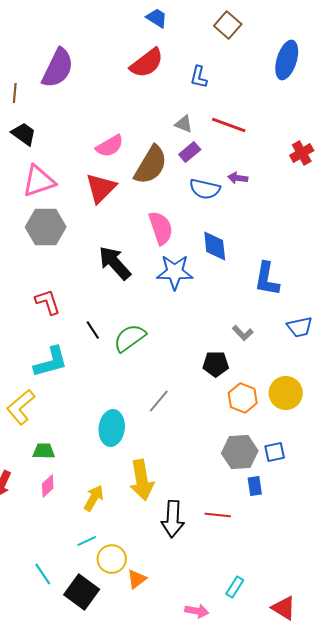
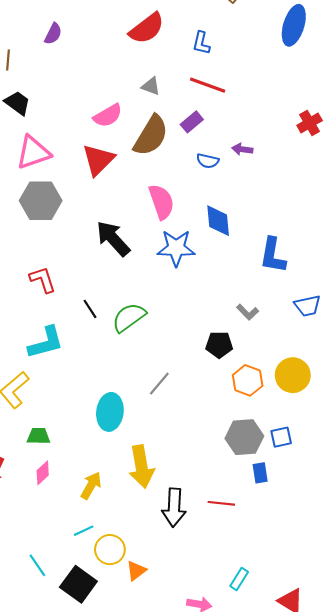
purple semicircle: (58, 68) -> (53, 34), size x0.5
gray triangle: (184, 124) -> (151, 86), moved
red line: (229, 125) -> (208, 85), moved
blue semicircle: (205, 189) -> (208, 161), size x0.7

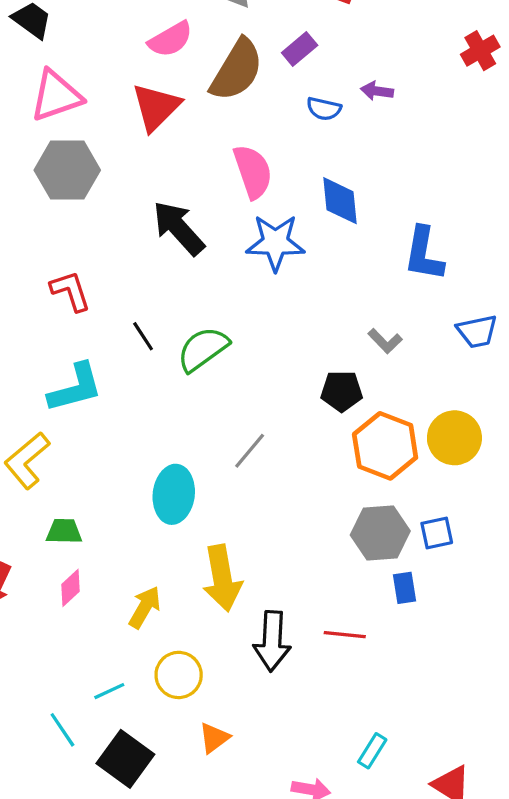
orange hexagon: (248, 380) -> (385, 446), size x1.4
cyan line: (84, 531) -> (109, 691), moved
yellow circle: (110, 550) -> (179, 675), moved

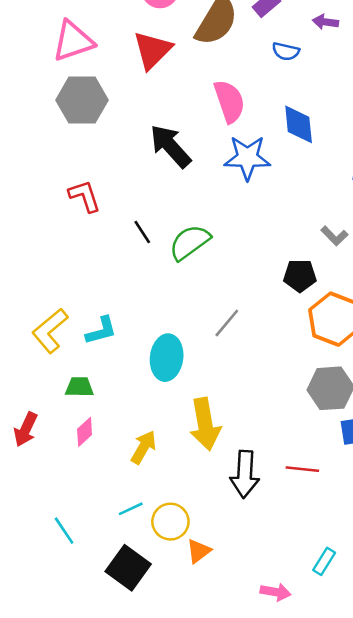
purple arrow: (377, 91) -> (325, 22), moved
cyan L-shape: (75, 388) -> (101, 331), moved, size x0.7
yellow circle: (179, 675) -> (170, 522), moved
cyan line: (109, 691) -> (131, 509), moved
cyan line: (62, 730) -> (64, 531), moved

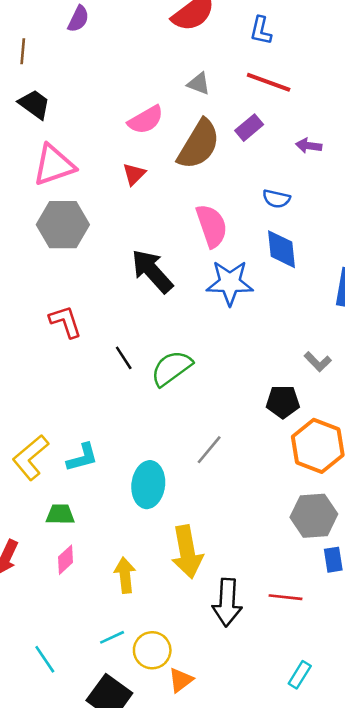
red triangle: (152, 50) -> (134, 174), size x0.6
blue semicircle: (286, 51) -> (276, 199), moved
yellow arrow: (144, 447) -> (125, 575), turned -36
cyan rectangle: (324, 561) -> (300, 675), moved

